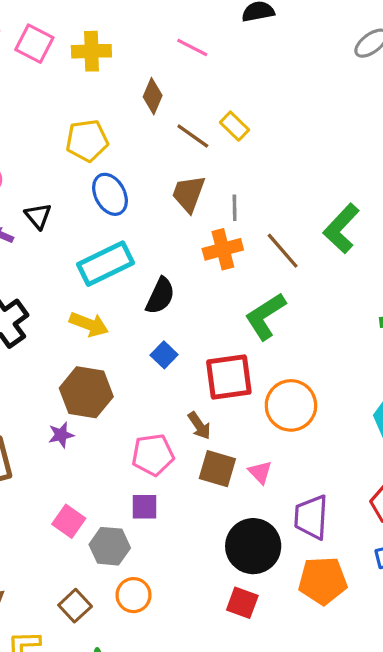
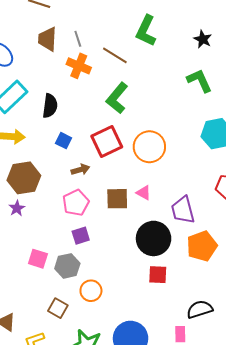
orange cross: (223, 249) -> (79, 66), turned -35
brown arrow: (199, 426) -> (80, 170), moved, turned -54

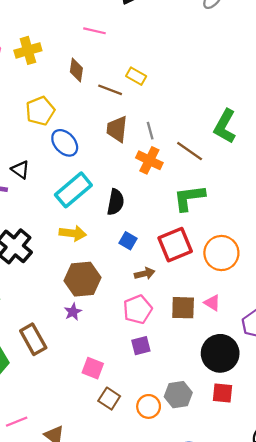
green L-shape: (117, 98) -> (189, 198), turned 40
gray hexagon: (67, 266) -> (178, 395), moved
brown square: (58, 308) -> (109, 399), moved

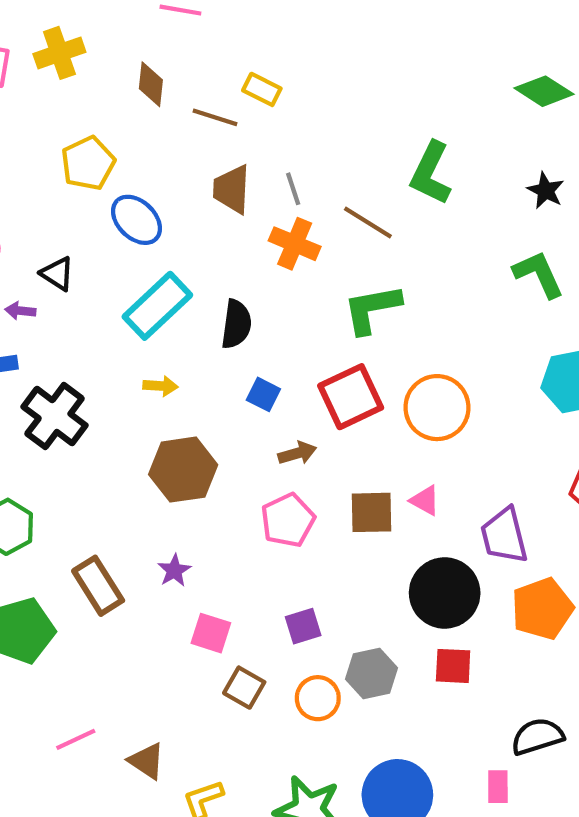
yellow arrow: (73, 233) -> (160, 386), size x0.7
purple star: (73, 312) -> (174, 570), moved
purple square: (141, 346) -> (303, 626), moved

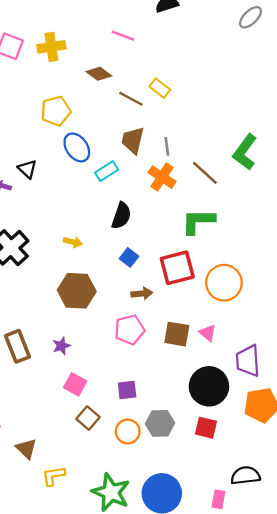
brown diamond: (151, 84) -> (99, 74), turned -70
cyan rectangle: (157, 306) -> (107, 171), moved, size x0.6

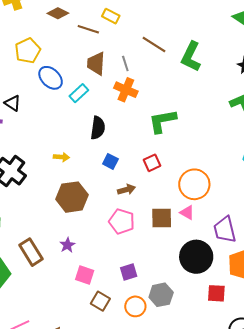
brown line: (205, 173) -> (154, 44), moved
red square: (177, 268) -> (152, 163), size x0.6
orange circle: (224, 283) -> (194, 184), moved
pink pentagon: (130, 330) -> (122, 221), turned -30
red square: (206, 428) -> (216, 293), moved

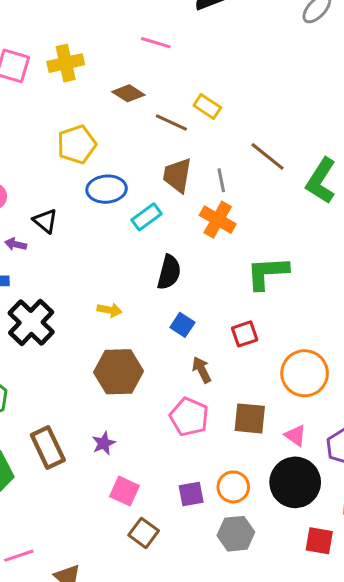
blue ellipse: (51, 78) -> (107, 189), turned -55
brown arrow: (126, 190) -> (202, 370), turned -108
pink triangle: (187, 213) -> (296, 435), moved
orange circle: (135, 306) -> (233, 487), moved

